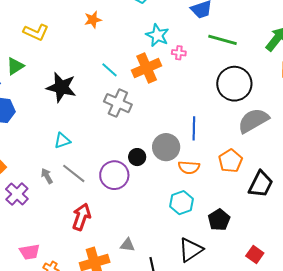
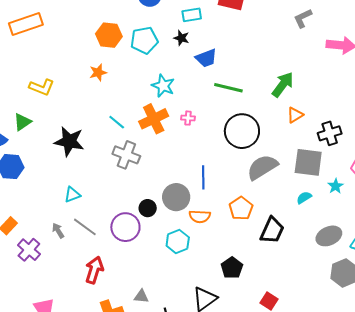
pink cross: (179, 53) -> (188, 118), moved
cyan hexagon: (181, 203) -> (178, 242), moved

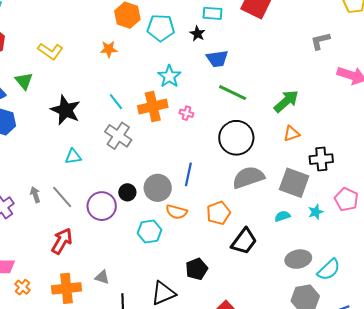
green triangle: (22, 122) -> (24, 81), turned -48
cyan triangle: (72, 195) -> (73, 157), moved

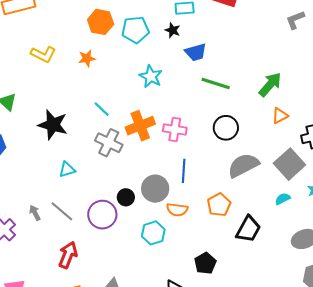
yellow L-shape: (50, 51) -> (43, 54), moved
orange cross: (153, 106) -> (140, 126), moved
pink cross: (186, 113) -> (175, 129), moved, size x1.6
black circle: (236, 138) -> (226, 128), size x0.7
gray square: (294, 183) -> (289, 164), turned 36

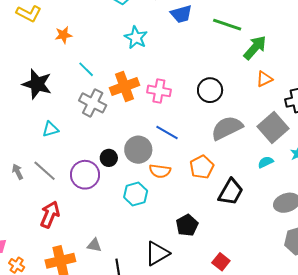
orange star: (87, 58) -> (63, 35), moved
green line: (216, 84) -> (227, 25), moved
blue line: (184, 171) -> (167, 132), turned -65

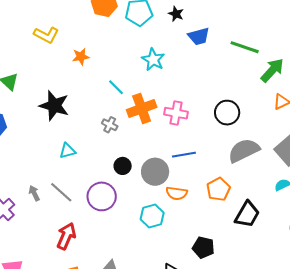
cyan line: (86, 69) -> (116, 87), moved
gray cross: (93, 103) -> (110, 125), size x0.6
blue line: (167, 132) -> (184, 155), turned -40
black circle: (109, 158) -> (123, 166), moved
black pentagon: (187, 225) -> (203, 248), turned -30

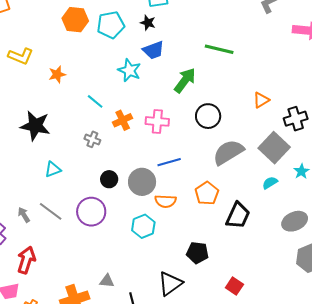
blue trapezoid: (199, 36) -> (153, 50), moved
green arrow: (272, 70) -> (185, 80), moved
orange cross: (142, 108) -> (123, 120), size x0.7
red arrow: (66, 236) -> (26, 260), moved

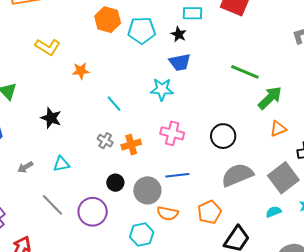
cyan star: (129, 70) -> (162, 89), moved, turned -30
green arrow: (185, 80) -> (270, 98), moved
orange cross: (123, 120) -> (131, 145), moved
black star: (35, 126) -> (51, 118), size x0.7
gray arrow: (24, 215) -> (25, 167), moved, turned -98

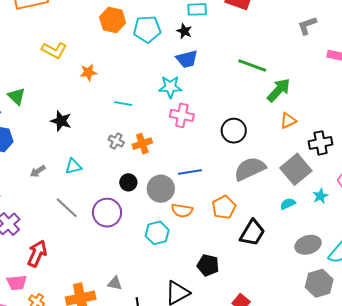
cyan line: (114, 104) -> (123, 104), turned -36
pink cross: (172, 133) -> (182, 115), moved

